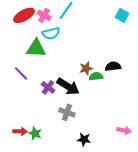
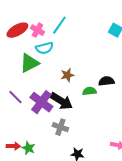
green triangle: (36, 48) -> (29, 63), turned -30
brown star: (86, 68) -> (67, 75), moved
purple line: (21, 73) -> (15, 97), moved
purple cross: (48, 87) -> (41, 102), size x1.6

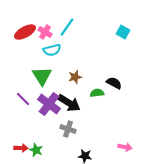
green triangle: (29, 63) -> (42, 76), moved, turned -35
black semicircle: (106, 81) -> (114, 83), turned 35

